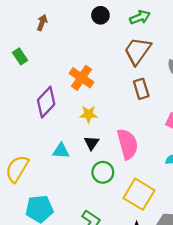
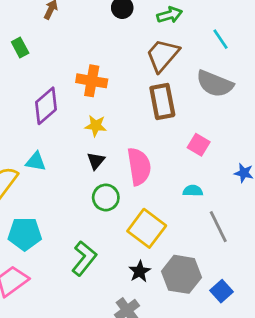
orange cross: (82, 78) -> (92, 81), turned -30
brown rectangle: (141, 89) -> (162, 101), size x1.4
cyan triangle: (61, 151) -> (36, 161), moved

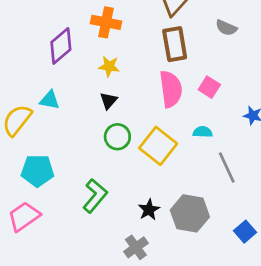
gray semicircle: (215, 84) -> (226, 28), size x0.6
pink semicircle: (139, 166) -> (171, 89), moved
yellow square: (147, 228) -> (158, 146), moved
blue square: (221, 291) -> (245, 232), moved

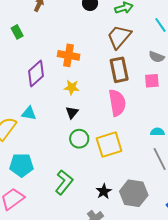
pink square: (209, 87) -> (152, 81), moved, turned -35
cyan semicircle: (203, 132) -> (157, 132), moved
yellow square: (158, 146) -> (109, 145), turned 36

